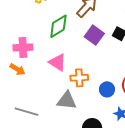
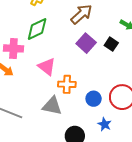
green diamond: (58, 26) -> (37, 29), moved

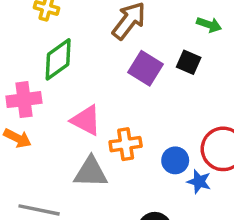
gray triangle: (52, 106) -> (91, 172), moved
blue star: (105, 124) -> (199, 182), moved

